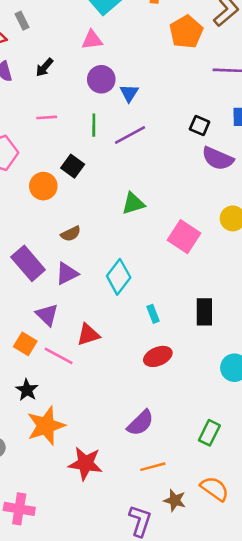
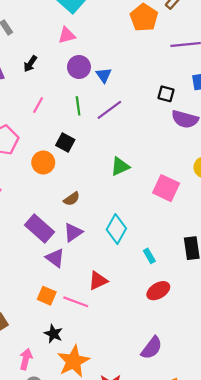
pink line: (47, 117) -> (38, 105), turned -49
purple triangle: (47, 315) -> (55, 258), moved

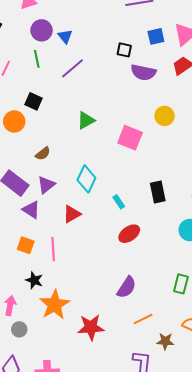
green line: (78, 106) -> (37, 59), moved
red triangle: (98, 281) -> (72, 214), moved
pink line: (76, 302) -> (53, 249), turned 70

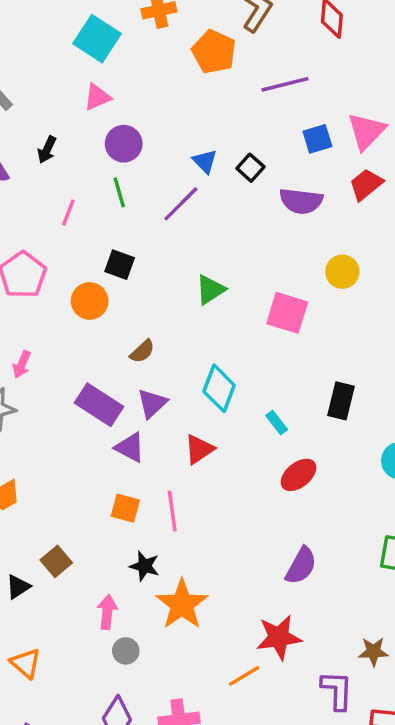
blue triangle: (65, 36) -> (205, 161), moved
black square: (124, 50) -> (250, 168), moved, turned 35
black rectangle: (158, 192) -> (341, 401), turned 30
orange line: (143, 319) -> (244, 676), moved
red star: (91, 327) -> (279, 637), moved

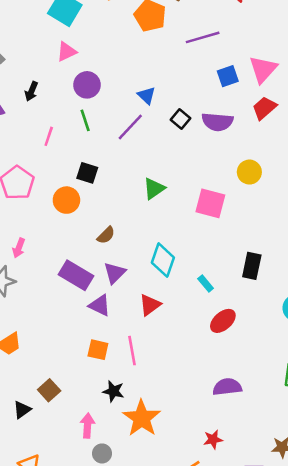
black square: (250, 168) -> (180, 119), moved
purple semicircle: (301, 566) -> (227, 387), turned -124
red star: (279, 637) -> (213, 439), size x0.6

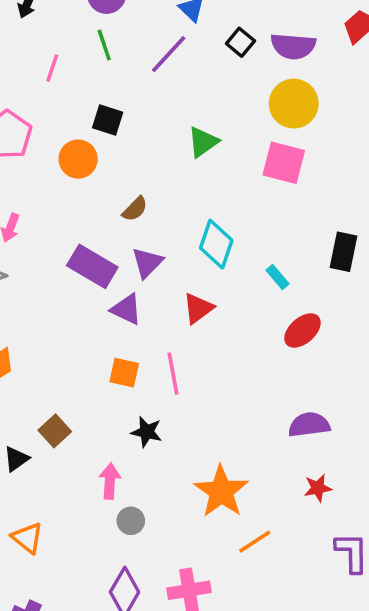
yellow circle: (249, 172) -> (294, 104), moved, size x1.4
orange star: (142, 418) -> (221, 491), moved
red star: (213, 439) -> (318, 488), moved

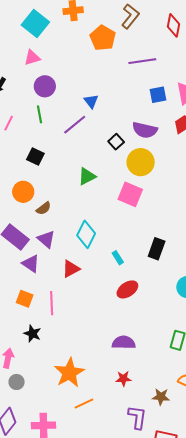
black square: (240, 42) -> (116, 142), moved
orange circle: (78, 159) -> (23, 192), moved
purple triangle: (147, 263) -> (46, 239), turned -42

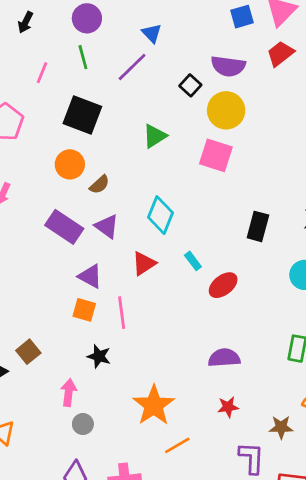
black square: (35, 157) -> (82, 115), size x1.6
cyan rectangle: (118, 258) -> (193, 261), moved
purple triangle: (31, 264) -> (90, 276), moved

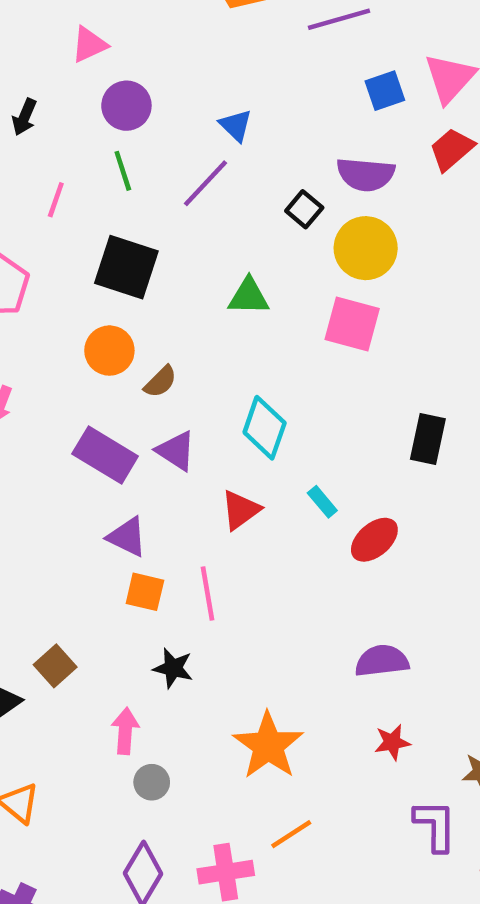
green triangle: (155, 136) -> (249, 296), turned 36
purple triangle: (90, 276) -> (127, 537), moved
orange line: (177, 445) -> (291, 834), moved

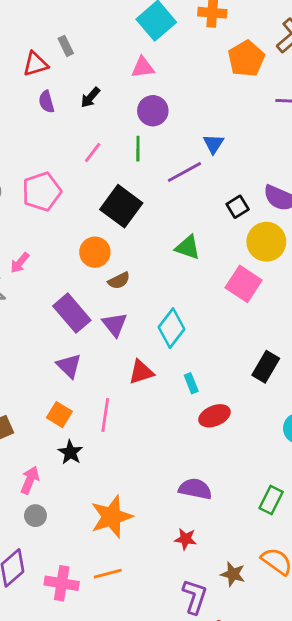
orange square: (145, 592) -> (59, 415), moved

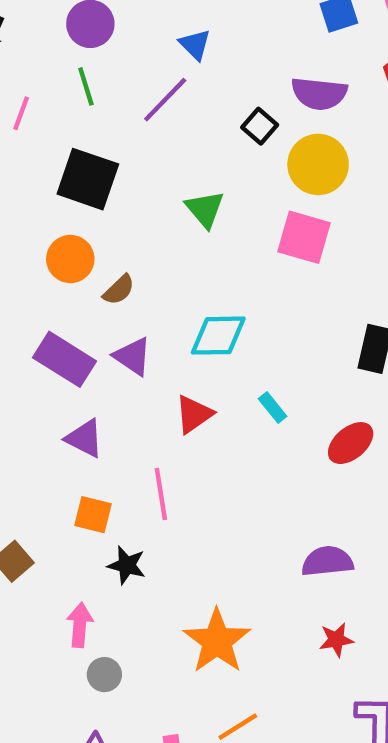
green triangle: (188, 247) -> (205, 209), turned 48
cyan diamond: (171, 328) -> (218, 336), turned 69
red ellipse: (215, 416) -> (351, 443), moved

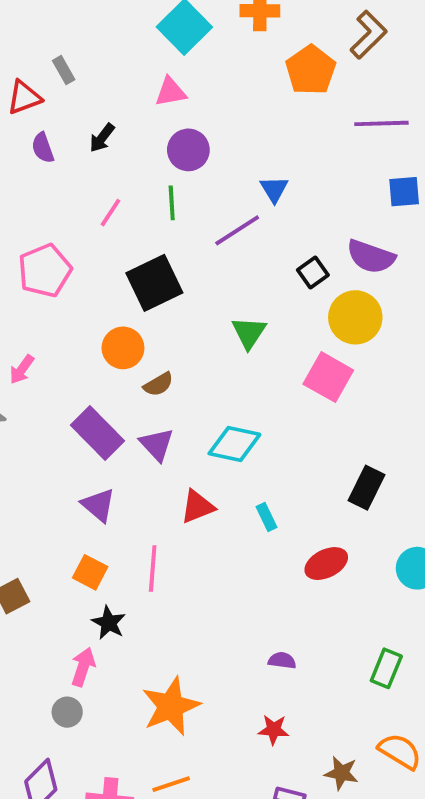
black square: (88, 179) -> (154, 283), turned 32
purple semicircle: (327, 561) -> (282, 660), size x0.6
pink arrow: (80, 625) -> (83, 667), moved

